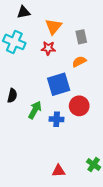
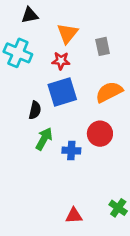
orange semicircle: (79, 62) -> (109, 92), moved, size x1.5
blue square: (59, 84) -> (62, 92), moved
black semicircle: (12, 96) -> (35, 110), moved

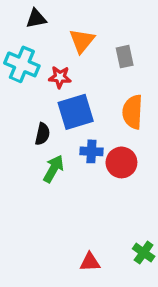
red star: (61, 61) -> (60, 77), moved
orange semicircle: (109, 92) -> (133, 112), turned -60
blue cross: (71, 151) -> (91, 151), moved

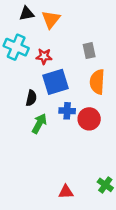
orange triangle: (82, 41) -> (51, 19), moved
gray rectangle: (125, 57) -> (89, 51), moved

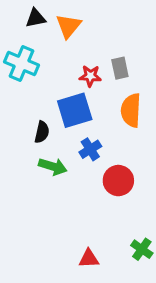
red star: (44, 56) -> (90, 76), moved
blue cross: (67, 111) -> (90, 149), turned -35
red circle: (89, 119) -> (118, 181), moved
green arrow: (39, 124) -> (53, 166), turned 78

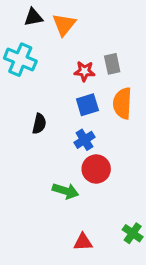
blue square: (75, 110) -> (87, 105), moved, size x0.7
green arrow: (53, 166) -> (66, 191), moved
red circle: (118, 181) -> (96, 169), moved

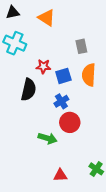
black triangle: (33, 17) -> (13, 12), moved
orange triangle: (64, 24) -> (47, 18), turned -36
red star: (84, 71) -> (43, 66), moved
black semicircle: (39, 124) -> (29, 90), size x1.5

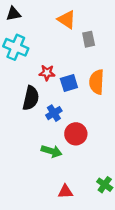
orange triangle: (47, 18) -> (67, 20), moved
gray rectangle: (81, 46) -> (89, 39), moved
blue cross: (61, 101) -> (54, 113), moved

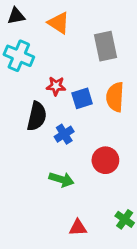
orange triangle: (67, 20) -> (59, 23), moved
gray rectangle: (89, 39) -> (105, 46), size x1.5
red circle: (76, 134) -> (105, 160), moved

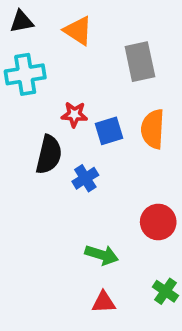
cyan cross: (19, 56) -> (25, 74), turned -32
red circle: (105, 160) -> (158, 222), moved
green arrow: (61, 179) -> (102, 255), moved

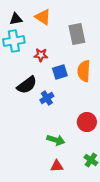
black triangle: (22, 22) -> (16, 19), moved
red star: (74, 114) -> (41, 55), moved
black semicircle: (49, 155) -> (27, 85), turned 40

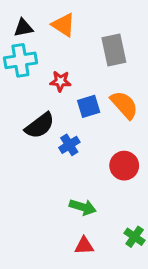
orange semicircle: (84, 71) -> (124, 105), turned 135
red circle: (87, 122) -> (124, 166), moved

